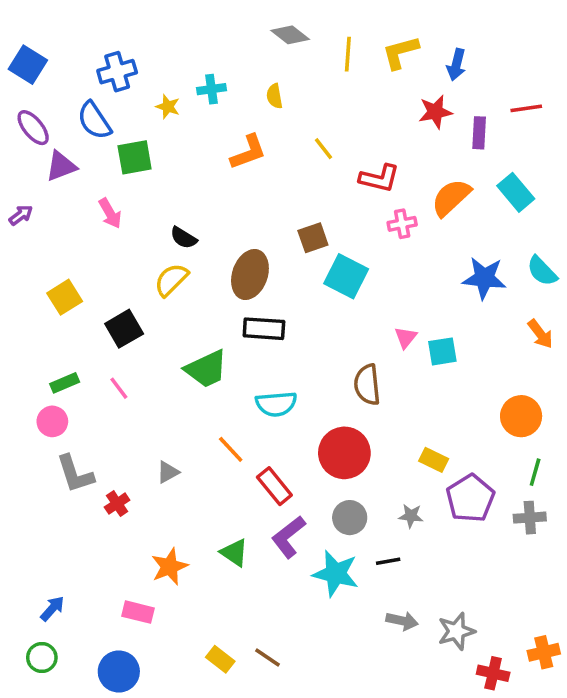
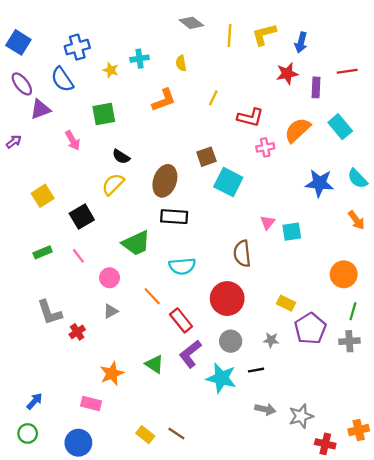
yellow line: (323, 149) -> (213, 98), turned 63
green square: (135, 157) -> (104, 114), moved
pink circle: (52, 421) -> (110, 278), moved

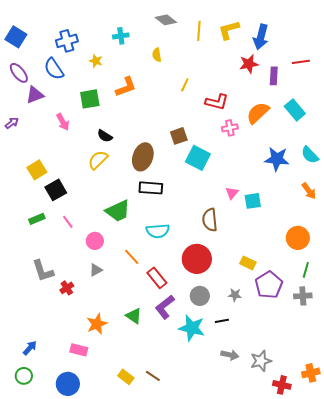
blue arrow: (301, 42) -> (261, 37), size x1.4
cyan cross: (140, 59) -> (121, 36), moved
orange L-shape: (164, 100) -> (126, 87), moved
black square: (82, 217) -> (56, 190), moved

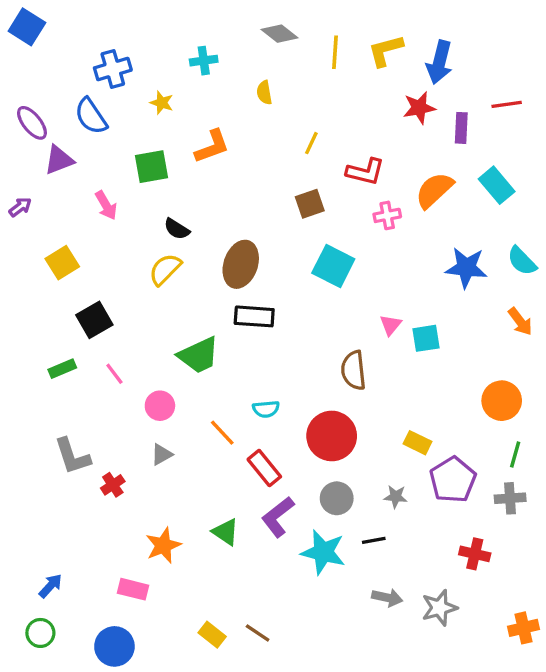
blue square: (16, 37) -> (27, 27), moved
brown square: (179, 136) -> (310, 204), moved
yellow square: (37, 170) -> (62, 263), moved
cyan semicircle: (158, 231) -> (266, 409), moved, size x0.7
red cross: (282, 385) -> (475, 554), moved

